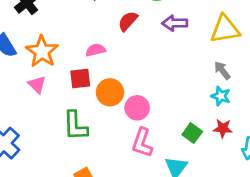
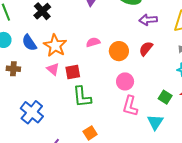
red semicircle: (128, 21) -> (146, 49), moved
red square: (80, 79) -> (73, 72), moved
orange circle: (110, 92) -> (119, 51), moved

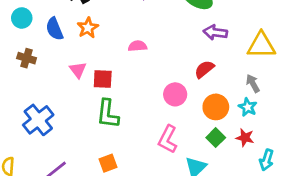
orange star: (55, 46) -> (88, 28), moved, size x0.7
orange circle: (119, 51) -> (216, 107), moved
pink circle: (125, 81) -> (175, 94), moved

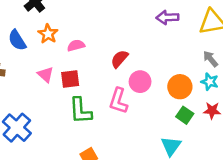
pink semicircle: (138, 46) -> (76, 45), moved
red semicircle: (204, 69) -> (119, 59), moved
pink L-shape: (168, 139) -> (118, 101), moved

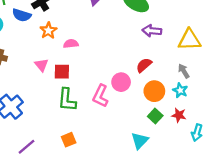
blue semicircle: (17, 40) -> (22, 15), moved, turned -48
red semicircle: (119, 59) -> (144, 65), moved

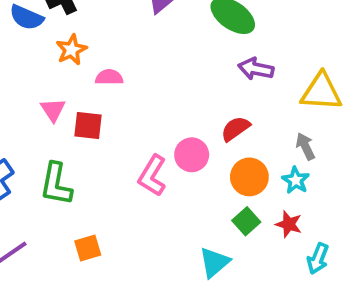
green L-shape: (67, 100) -> (56, 184), moved

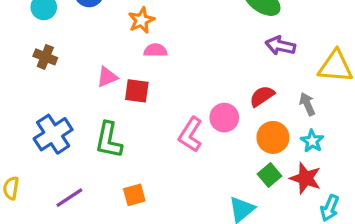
orange star: (71, 50) -> (141, 20), moved
pink triangle: (53, 110) -> (107, 77), turned 40
gray arrow: (305, 146) -> (307, 104), moved
red star: (289, 224) -> (305, 178), size x1.4

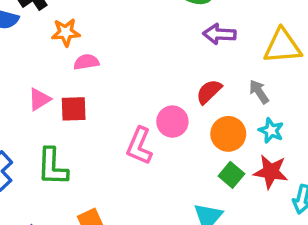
orange star: (141, 20) -> (66, 32), turned 30

